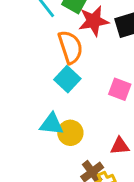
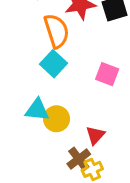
red triangle: (120, 146) -> (95, 135), moved, turned -42

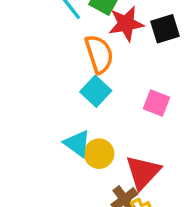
cyan triangle: (37, 110) -> (77, 144), turned 30
red triangle: (95, 135) -> (143, 172), size x1.6

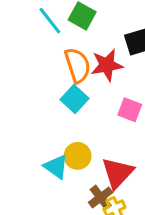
red star: (126, 24) -> (107, 65), moved
cyan triangle: (77, 144) -> (56, 167), moved

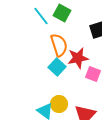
red star: (107, 65) -> (78, 58), moved

